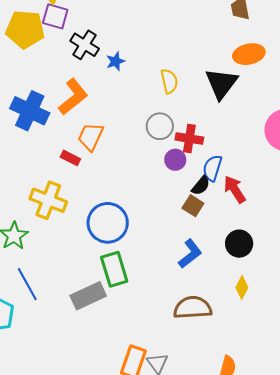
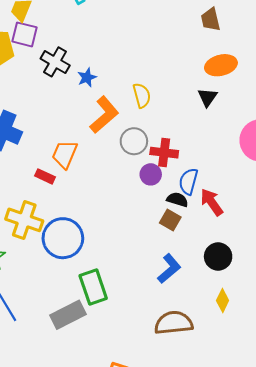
black triangle: (221, 83) -> (207, 97), moved, size x0.6
orange L-shape: (73, 97) -> (104, 115), moved
black semicircle: (201, 186) -> (177, 200), turned -110
blue circle: (108, 223) -> (63, 238), moved

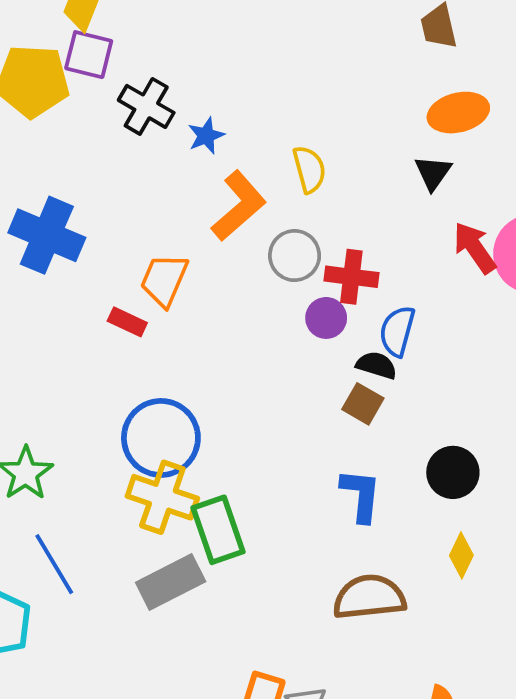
red arrow: (212, 202) -> (475, 248), moved
yellow cross: (24, 220) -> (162, 497), moved
blue L-shape: (169, 269) -> (361, 495), turned -44

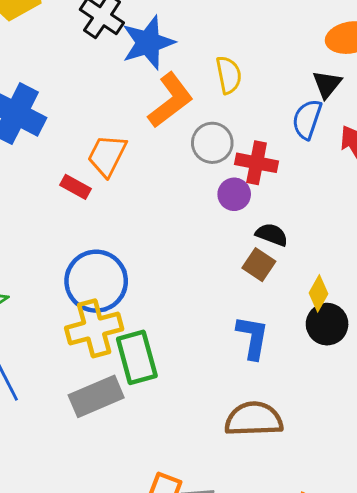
blue star: (206, 136) -> (148, 43), size x1.8
blue semicircle: (397, 331) -> (307, 119), moved
yellow cross: (162, 497) -> (94, 328), turned -38
yellow diamond: (461, 555) -> (319, 293), moved

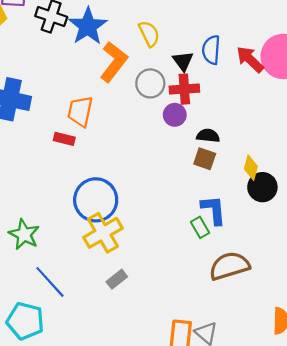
black triangle: (327, 84) -> (183, 61), moved
green rectangle: (137, 357) -> (200, 227), moved, size x0.6
gray rectangle: (96, 396) -> (117, 279), size x0.6

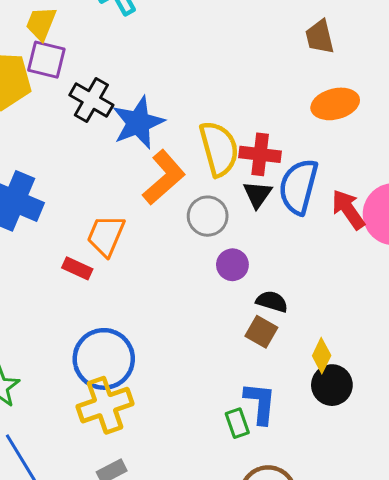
yellow semicircle: (149, 34) -> (219, 149), size x1.5
blue semicircle: (211, 50) -> (298, 187), size x1.4
red cross: (184, 89) -> (260, 154), moved

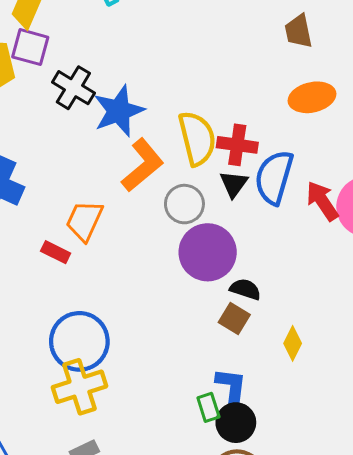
purple circle: (232, 265) -> (208, 252), size x1.8
black circle: (332, 385) -> (236, 423), moved

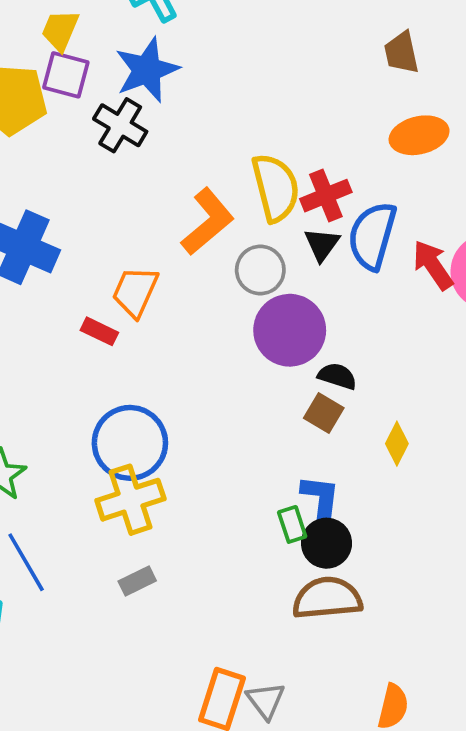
blue star: (119, 111) -> (147, 70), moved
red cross: (237, 145) -> (326, 196), turned -30

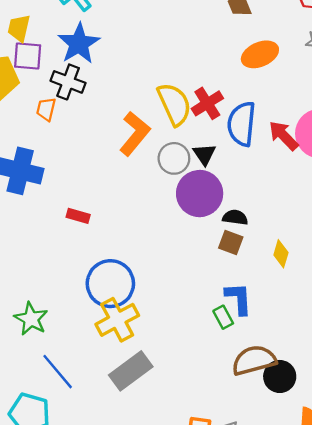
black triangle: (322, 244) -> (204, 154), moved
orange trapezoid: (135, 292) -> (46, 109), moved, size x0.7
black circle: (326, 543) -> (280, 376), moved
gray rectangle: (137, 581) -> (131, 371), size x1.8

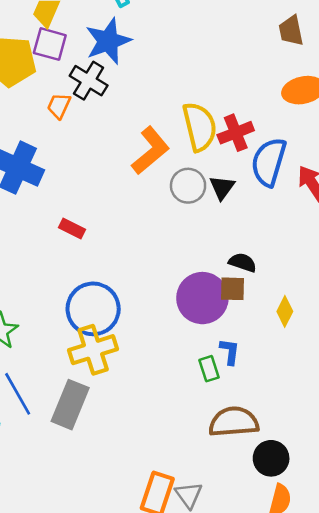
purple circle: (200, 194) -> (202, 298), moved
brown square: (231, 242) -> (233, 289), turned -30
blue L-shape: (239, 299) -> (230, 352), size x0.7
gray rectangle: (131, 371) -> (70, 405), moved, turned -42
black circle: (280, 376) -> (271, 458), moved

